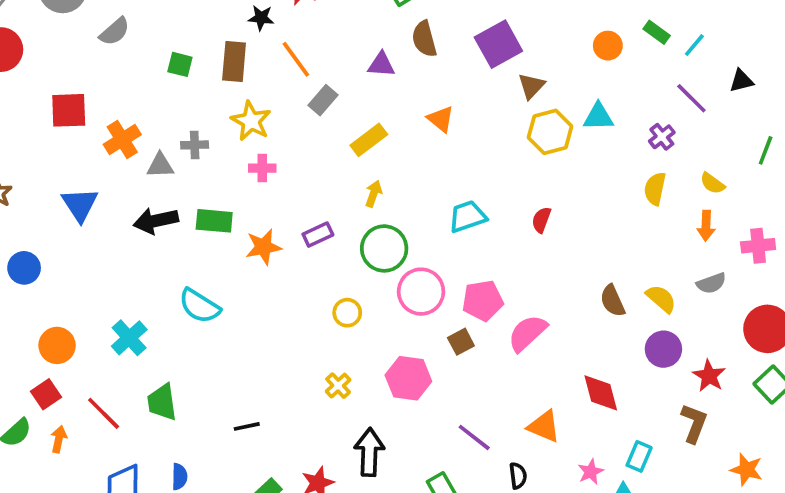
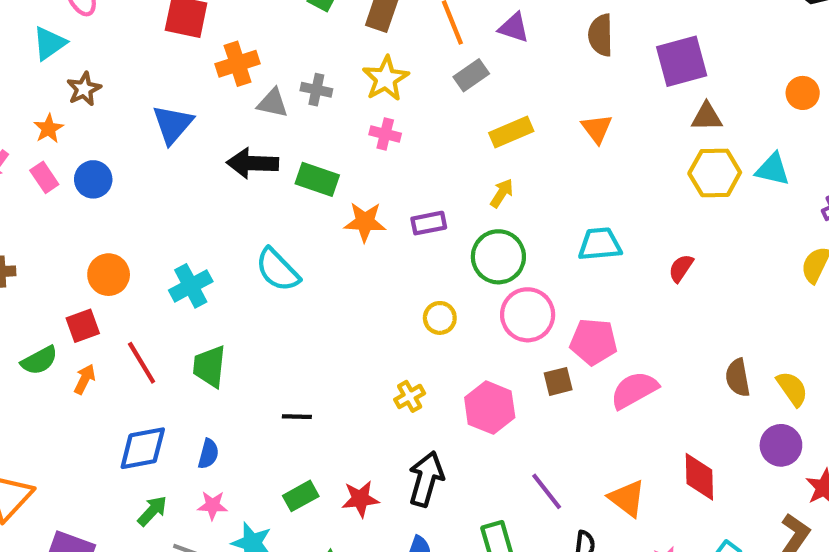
purple triangle: (381, 65) -> (514, 28), moved
brown triangle: (531, 86) -> (707, 117), turned 32

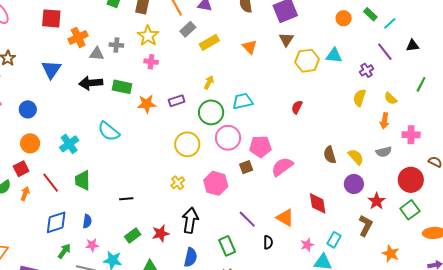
brown triangle: (707, 117) -> (286, 39), moved, turned -49
yellow rectangle: (511, 132) -> (209, 42), moved
blue circle: (93, 179) -> (28, 109), moved
cyan trapezoid: (600, 244) -> (243, 101), moved
yellow circle: (440, 318) -> (187, 144), size x1.6

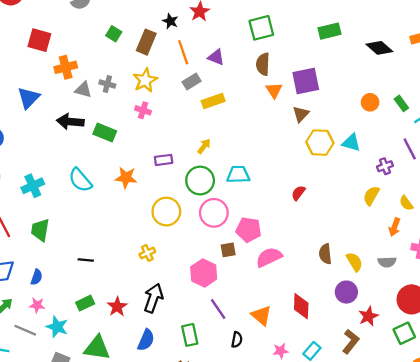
orange triangle: (250, 47) -> (274, 90), moved
orange star: (147, 104) -> (126, 178), moved
pink hexagon: (216, 183) -> (204, 273), moved
red star: (161, 233) -> (117, 307), turned -30

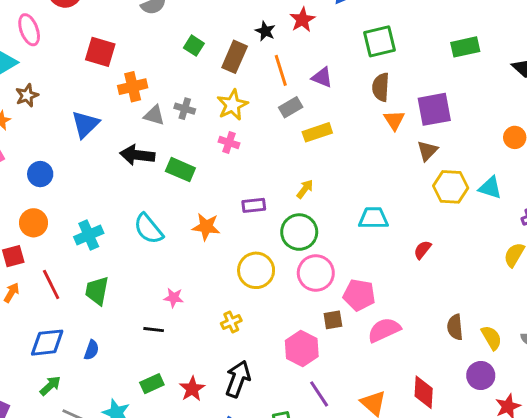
cyan trapezoid: (238, 175) -> (373, 218), moved
pink star: (37, 305) -> (174, 298), moved

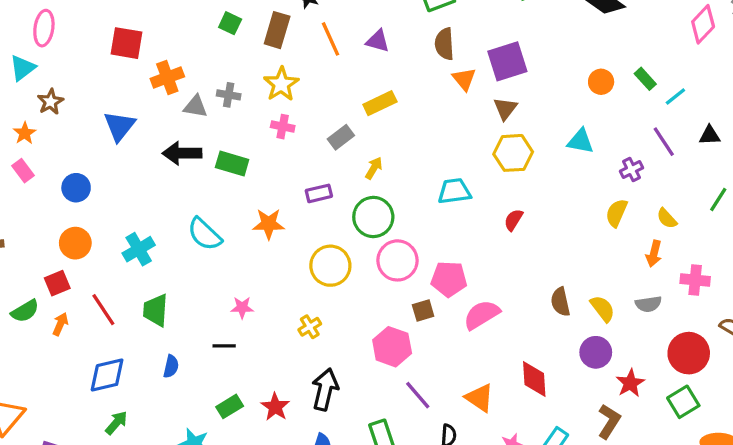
pink ellipse: (29, 30) -> (44, 28), turned 36
gray rectangle: (291, 107) -> (341, 137), moved
yellow hexagon: (451, 187) -> (513, 153), moved
blue semicircle: (91, 350) -> (171, 366), moved

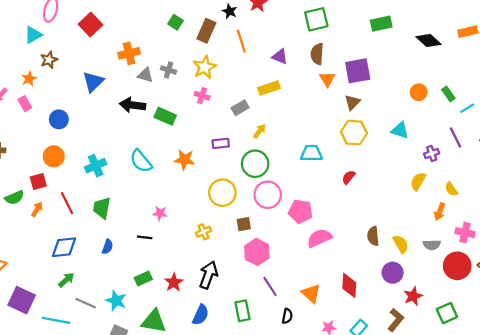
purple triangle: (378, 41) -> (280, 57), moved
red square: (126, 43) -> (90, 25), moved, turned 30
brown square: (423, 311) -> (244, 224), moved
red circle: (689, 353) -> (457, 266), moved

